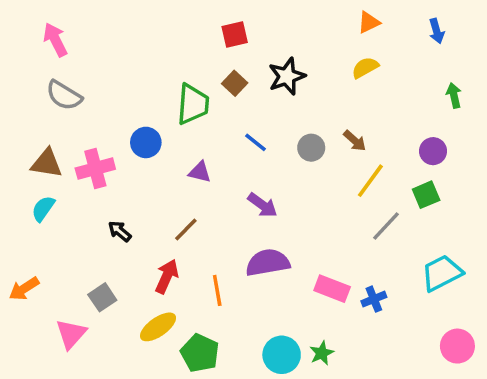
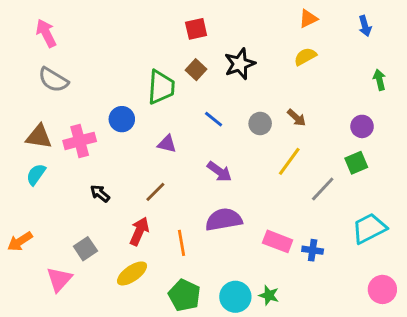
yellow line: (370, 181) -> (289, 161), moved
blue cross: (374, 299) -> (313, 250), turned 30
green pentagon: (200, 353) -> (184, 295), moved
green star: (322, 353) -> (269, 295), turned -30

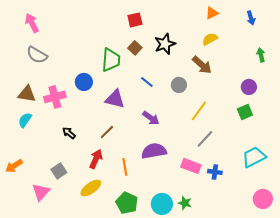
brown arrow: (297, 118) -> (202, 65), moved, size x1.5
purple triangle: (167, 144) -> (115, 99), size x1.5
gray line: (323, 189) -> (205, 139), moved

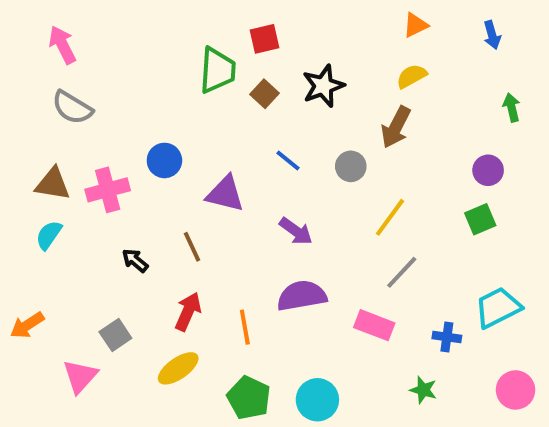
green trapezoid: (111, 60) -> (217, 70), moved
brown arrow: (202, 65) -> (396, 127), turned 75
brown line: (107, 132) -> (192, 247), moved, turned -70
blue cross: (215, 172) -> (447, 337), moved
green star: (185, 203) -> (423, 390), moved

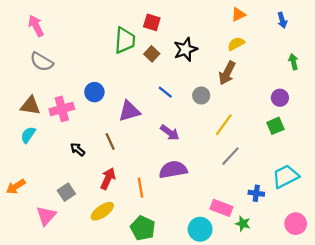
red square: (264, 39) -> (152, 22), turned 30
purple triangle: (225, 194) -> (129, 111), turned -30
pink rectangle: (374, 325) -> (221, 208), moved
cyan circle: (317, 400) -> (200, 229), moved

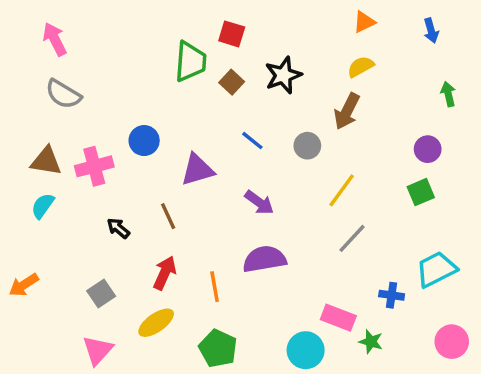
pink triangle: (46, 216) -> (98, 350), moved

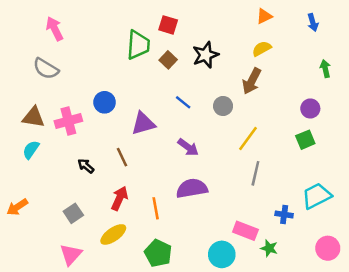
pink arrow: (55, 39) -> (55, 29), moved
gray line: (352, 238) -> (255, 173), turned -30

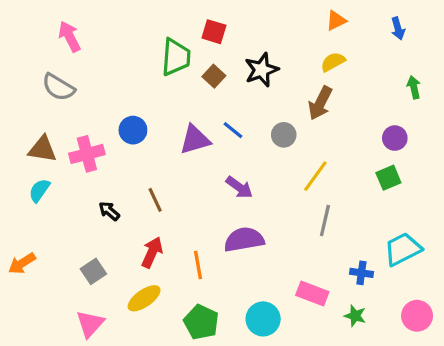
purple triangle: (143, 123) -> (195, 140), moved
green star: (269, 248) -> (355, 316), moved
cyan circle: (222, 254) -> (263, 319), moved

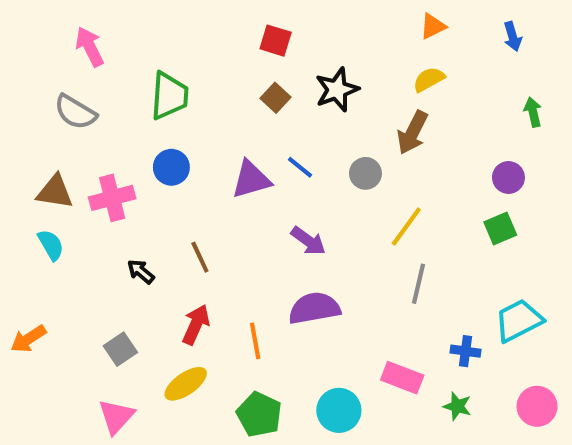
green trapezoid: (176, 57) -> (169, 96), moved
cyan semicircle: (39, 190) -> (51, 245), turned 115

